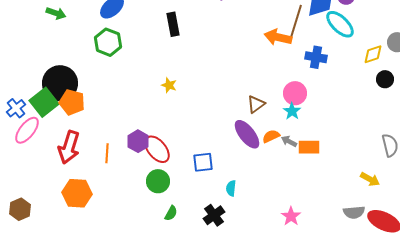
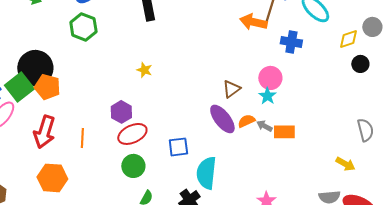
purple hexagon: (138, 141) -> (121, 112), moved
red ellipse: (157, 149) -> (132, 134), turned -76
cyan semicircle: (231, 188) -> (206, 173), size x2.0

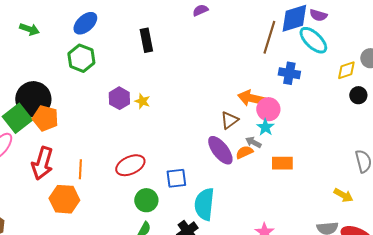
orange arrow: (253, 22) -> (251, 98), moved
purple hexagon: (121, 112) -> (119, 98), moved
gray arrow: (264, 126) -> (253, 142), moved
green circle: (133, 166) -> (146, 200), moved
orange hexagon: (52, 178) -> (64, 199), moved

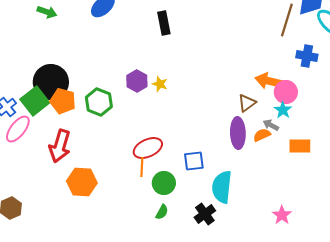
green hexagon: (81, 58) -> (99, 102), moved
purple ellipse: (220, 150) -> (238, 133), turned 36
orange line: (80, 169) -> (142, 167), moved

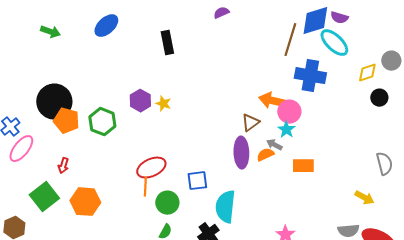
blue cross: (307, 56) -> (310, 76), size x1.4
green square: (35, 101) -> (44, 197), moved
red arrow: (60, 146) -> (63, 166), size x0.5

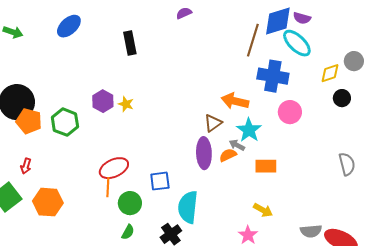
pink circle: (289, 112) -> (290, 112), moved
cyan star: (286, 130) -> (249, 130), size x1.4
yellow arrow: (364, 198) -> (263, 210), moved

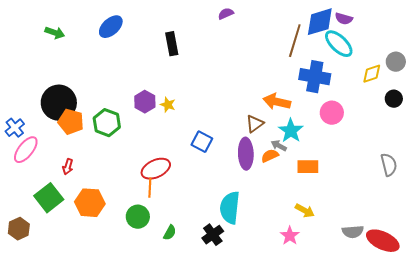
black circle: (342, 98) -> (394, 99), moved
blue square: (160, 181) -> (202, 142), moved, turned 35
green circle: (130, 203) -> (138, 217), moved

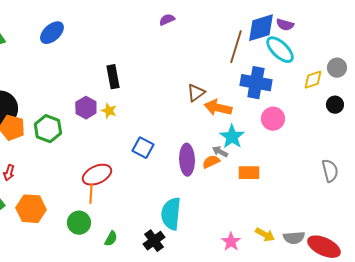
black rectangle: (172, 44) -> (113, 77), moved
brown triangle: (255, 124) -> (196, 93), moved
yellow arrow: (305, 211) -> (265, 235), moved

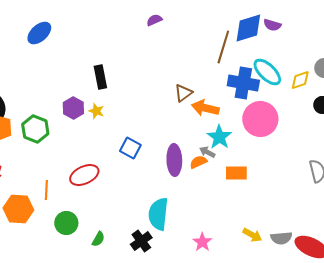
cyan ellipse: (280, 50) -> (267, 72), moved
pink circle: (273, 119) -> (260, 119), size x1.5
orange line: (91, 194) -> (46, 190), moved
pink star: (231, 242) -> (202, 242), moved

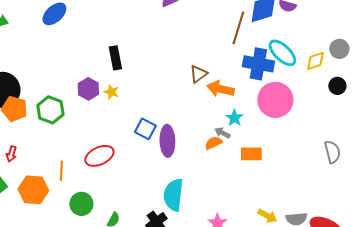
cyan star: (219, 137) -> (234, 118), size x0.7
purple ellipse: (174, 160) -> (167, 141), moved

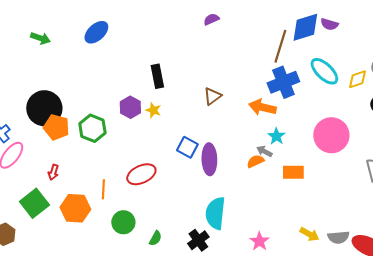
blue cross: (258, 64) -> (283, 82), moved, turned -32
brown triangle: (198, 74) -> (212, 96), moved
pink circle: (275, 100) -> (331, 135), moved

